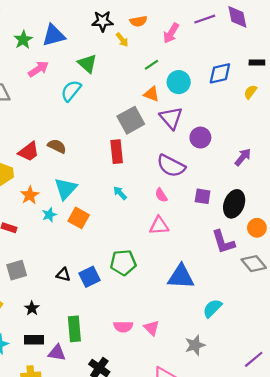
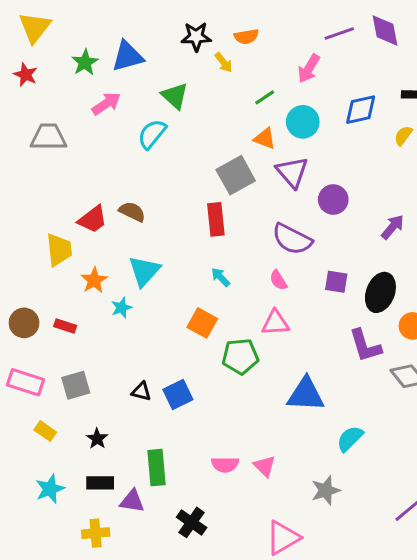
pink arrow: (171, 33) -> (309, 69), moved
orange square: (79, 218) -> (202, 323), moved
green pentagon: (123, 263) -> (240, 356), moved

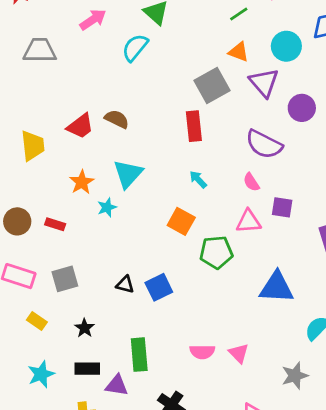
cyan circle: (303, 122) -> (286, 46), moved
yellow trapezoid: (59, 250) -> (33, 146), moved
purple square: (336, 282) -> (282, 207), moved

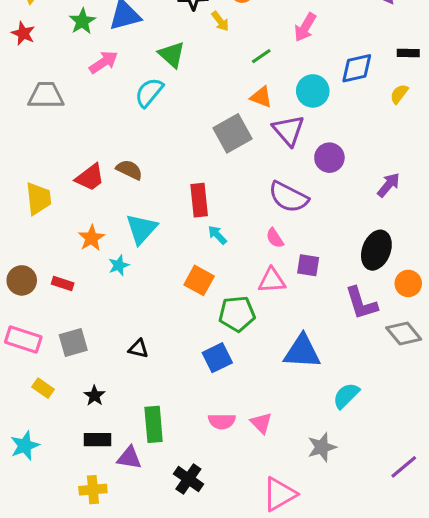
red rectangle: (194, 126) -> (199, 200), moved
blue square: (159, 287) -> (217, 358), moved
cyan star: (41, 374) -> (25, 446), moved

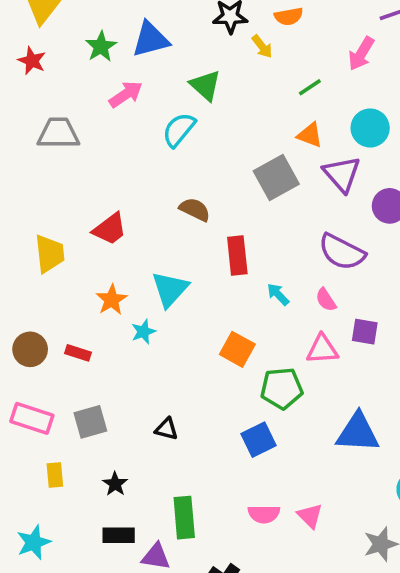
brown semicircle: (129, 170) -> (195, 209), moved
cyan arrow: (217, 235) -> (278, 294), moved
yellow rectangle: (43, 388) -> (55, 475), turned 50

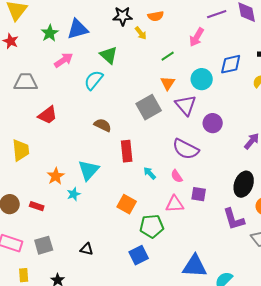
orange triangle: (310, 135) -> (168, 83), turned 42
red trapezoid: (110, 229) -> (48, 115), moved
blue triangle: (358, 433) -> (195, 266), moved

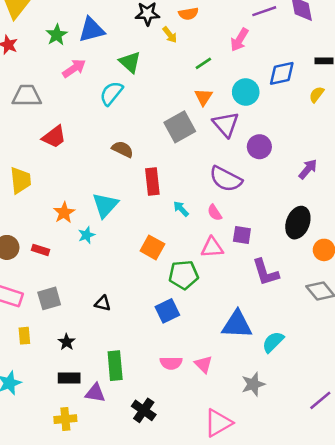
purple L-shape: (234, 219) -> (266, 272), moved

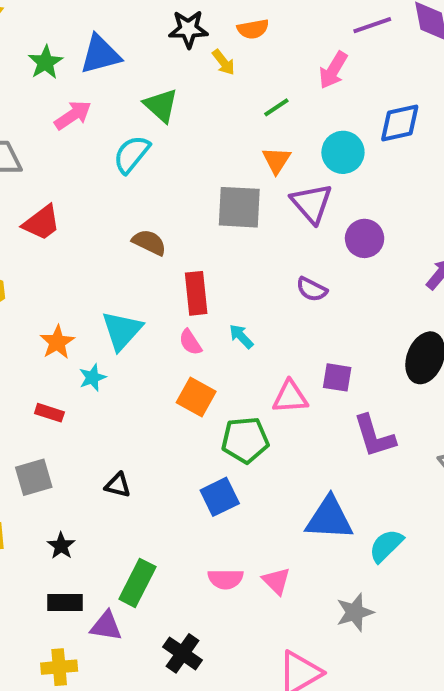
gray square: (180, 127) -> (239, 207), turned 32
purple semicircle: (226, 179) -> (312, 289), size x0.6
pink semicircle: (215, 213) -> (190, 342), moved
red rectangle: (40, 250) -> (49, 413), moved
green rectangle: (115, 366) -> (137, 583), turned 32

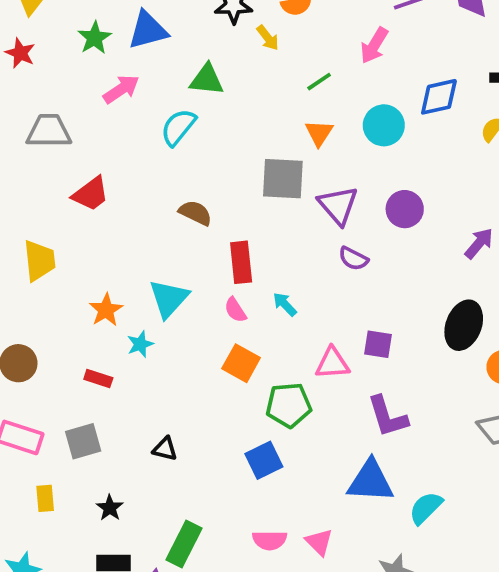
green triangle: (161, 105) -> (207, 80), turned -36
purple triangle: (312, 203) -> (338, 205), moved
purple L-shape: (374, 436) -> (388, 417), moved

